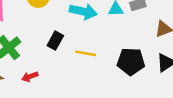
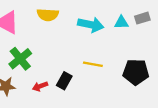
black rectangle: (55, 41) -> (64, 81), moved

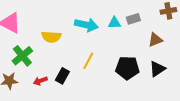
yellow semicircle: (48, 15) -> (51, 37), moved
yellow line: (93, 64) -> (88, 61), turned -72

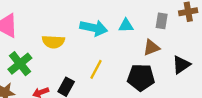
gray rectangle: (133, 19) -> (162, 21), moved, turned -64
brown triangle: (155, 40) -> (151, 47), moved
black triangle: (157, 69) -> (181, 65), moved

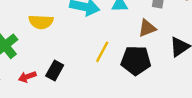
yellow line: (96, 69) -> (102, 52), moved

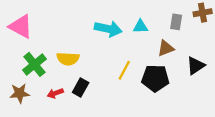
yellow semicircle: (41, 22) -> (68, 59), moved

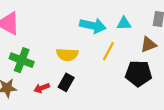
yellow semicircle: (68, 59) -> (67, 55), moved
green cross: (35, 64) -> (22, 60), turned -30
yellow line: (124, 70) -> (108, 51), moved

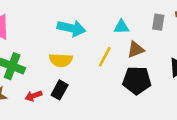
cyan arrow: (93, 26) -> (71, 28), moved
brown triangle: (148, 45) -> (136, 50), moved

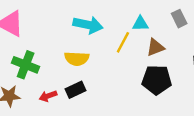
gray rectangle: (158, 22) -> (179, 19), turned -35
yellow line: (105, 57) -> (123, 42), moved
black rectangle: (60, 90) -> (75, 90), turned 36

